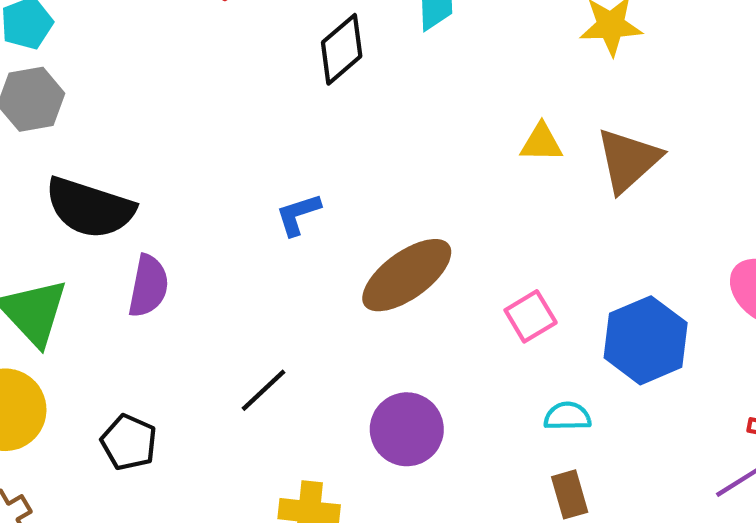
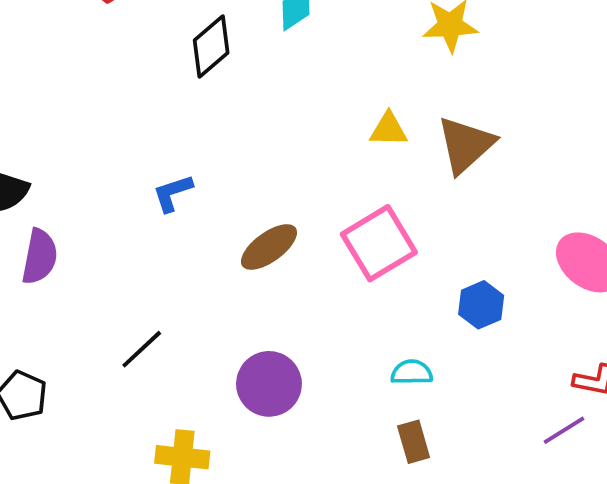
brown ellipse: (407, 275) -> (269, 247), size x0.7
pink square: (531, 316) -> (379, 243), moved, size x1.6
blue hexagon: (646, 340) -> (481, 305), size x0.6

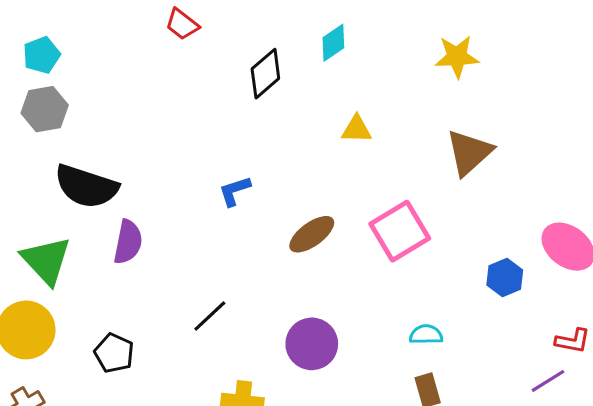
yellow triangle: (389, 129) -> (357, 129), moved
blue hexagon: (481, 305) -> (505, 277), moved

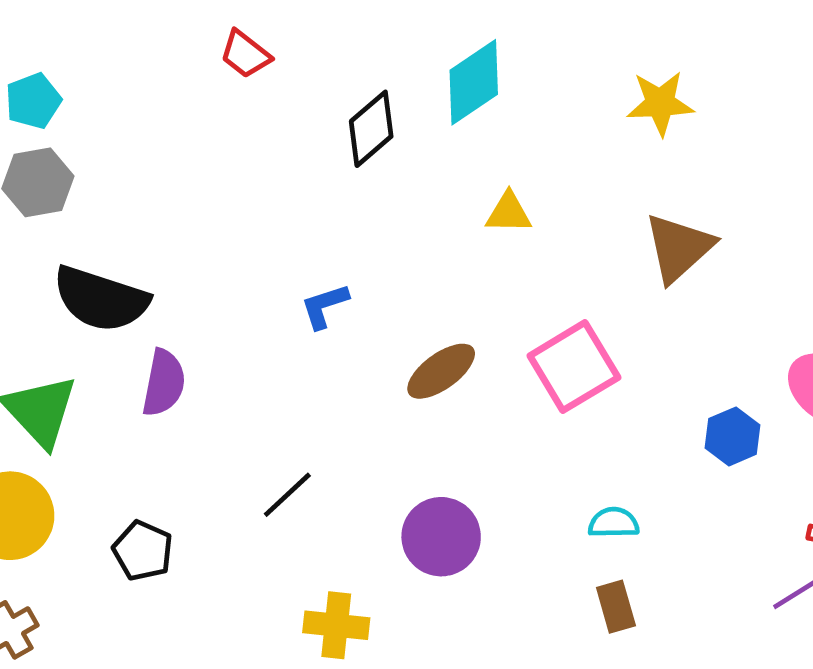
cyan diamond: (333, 43) -> (474, 82), size x1.5

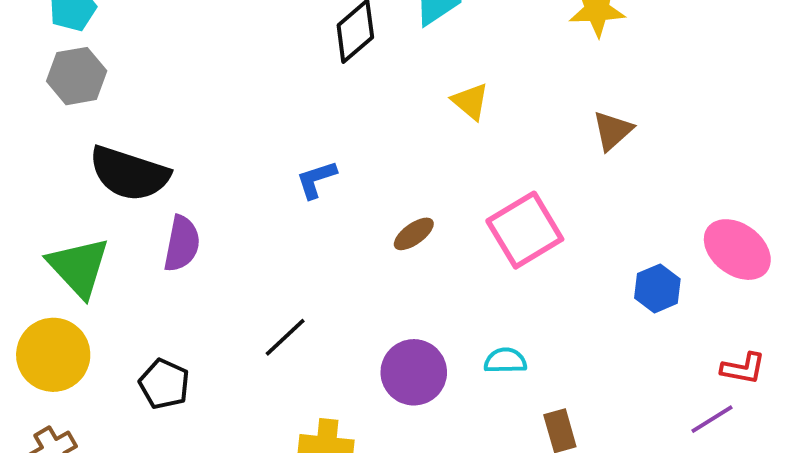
yellow triangle: (509, 213) -> (470, 101), turned 39
brown triangle: (679, 248) -> (613, 131), size x0.7
brown ellipse: (441, 371) -> (414, 234), size x0.7
cyan semicircle: (614, 523) -> (505, 361), moved

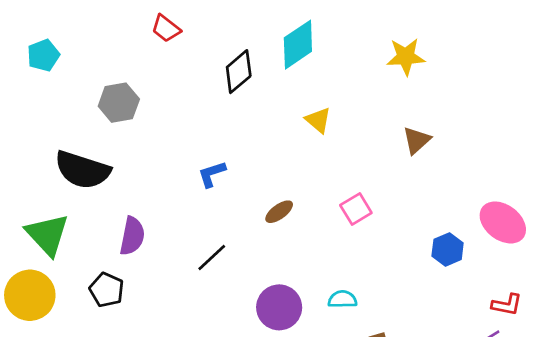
gray hexagon: (77, 76) -> (119, 103), moved
pink square: (525, 230) -> (356, 209), size x0.6
purple semicircle: (182, 244) -> (132, 236), moved
black line: (285, 337) -> (212, 258), moved
black pentagon: (164, 384) -> (107, 290), moved

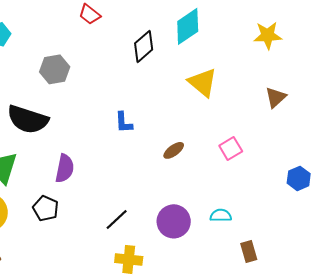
yellow triangle: (318, 120) -> (203, 82), size x1.5
blue L-shape: (212, 174) -> (124, 122), turned -75
black line: (212, 258) -> (117, 219), moved

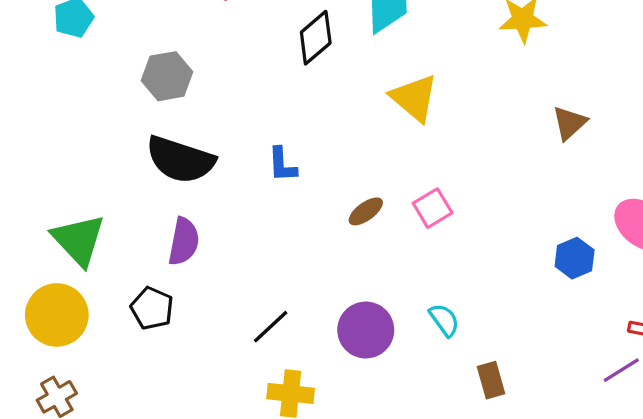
brown triangle: (276, 97) -> (570, 123), moved
black semicircle: (28, 119) -> (180, 160), moved
pink square: (231, 148) -> (433, 208), moved
cyan semicircle: (221, 215) -> (444, 320), turned 55

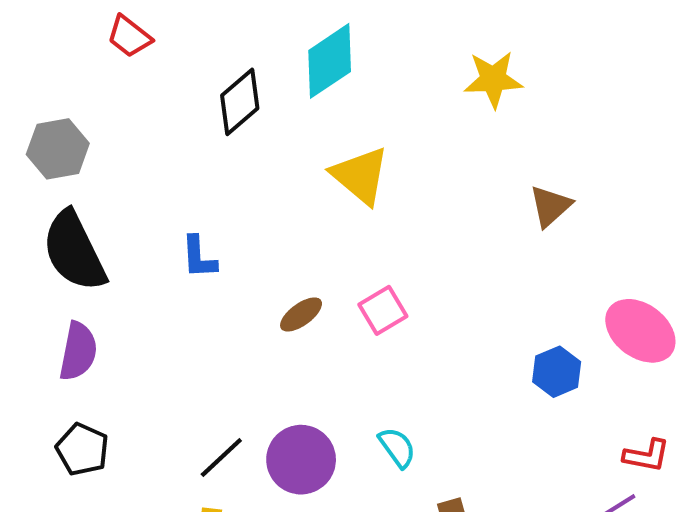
black semicircle: (180, 160) -> (74, 251), turned 46
black pentagon: (152, 308) -> (82, 449), moved
black line: (271, 327) -> (221, 458), moved

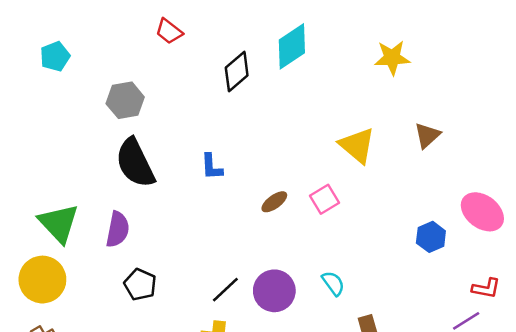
yellow triangle: (360, 175) -> (357, 145), moved
purple semicircle: (78, 351) -> (118, 229), moved

